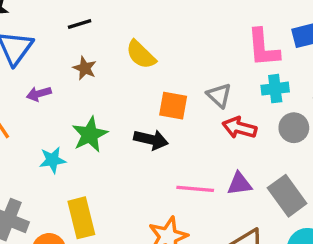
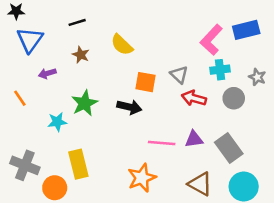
pink L-shape: (263, 48) -> (211, 40), turned 48

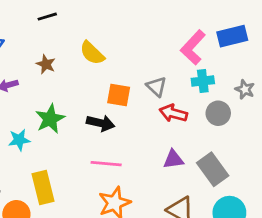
black line: (77, 22) -> (47, 17), moved
pink line: (162, 143) -> (106, 164), moved

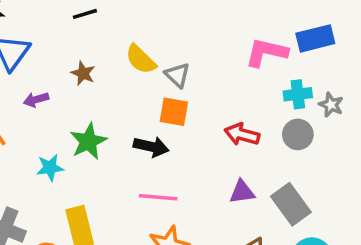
pink L-shape: (193, 47) -> (266, 52), turned 60
cyan cross: (203, 81) -> (298, 94), moved
gray triangle: (157, 87) -> (177, 75), moved

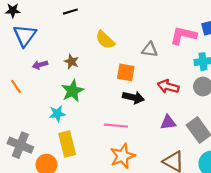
brown star: (83, 73) -> (71, 62), moved
gray triangle: (177, 75) -> (150, 50), moved, turned -35
black arrow: (151, 147) -> (133, 97), moved
cyan star: (50, 168) -> (57, 114), moved

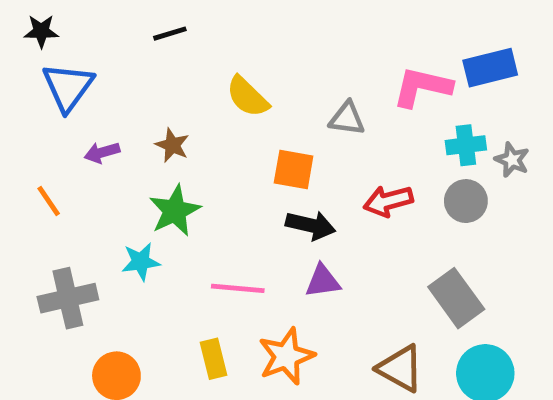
red arrow: (168, 86) -> (388, 201), turned -30
purple triangle: (168, 122) -> (323, 281), moved
pink line: (116, 126) -> (238, 288), moved
yellow rectangle: (67, 144) -> (214, 359), moved, size x0.7
gray cross: (20, 145) -> (68, 298), moved, turned -35

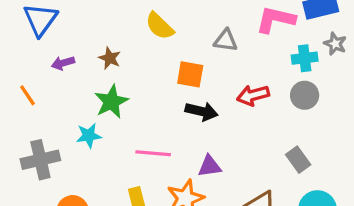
gray star: (512, 160) -> (335, 44), moved
purple triangle: (323, 281) -> (210, 166), moved
gray rectangle: (456, 298) -> (298, 160), size x0.7

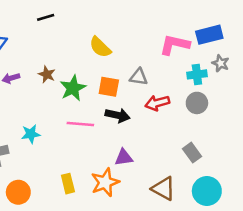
yellow semicircle: (160, 26) -> (100, 47), moved
gray triangle: (226, 40) -> (139, 77), moved
green star: (111, 102) -> (73, 88), moved
pink line: (153, 153) -> (80, 124), moved

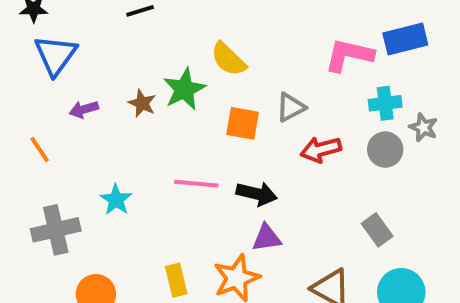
gray star: (220, 63) -> (423, 127), moved
gray triangle: (139, 77) -> (291, 107), turned -36
green star: (73, 88) -> (184, 89), moved
black arrow: (118, 115) -> (257, 194), moved
cyan star: (31, 134) -> (116, 200), turned -30

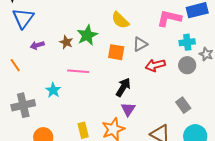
yellow semicircle: (228, 59) -> (120, 20), moved
pink line: (196, 184) -> (78, 71), moved
black arrow: (257, 194) -> (123, 87), turned -72
purple triangle: (267, 238) -> (128, 109), turned -49

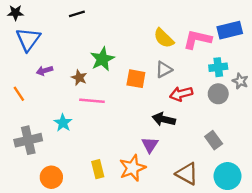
yellow semicircle: (120, 20) -> (164, 38), moved
brown star: (66, 42) -> (79, 78), moved
black arrow: (123, 87) -> (164, 119), moved, turned -108

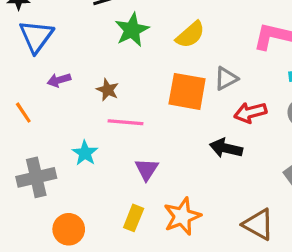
yellow semicircle: (164, 38) -> (190, 35), moved, turned -85
green star: (102, 59) -> (132, 30), moved
orange square: (136, 79) -> (187, 91), size x1.4
purple triangle: (150, 145) -> (147, 169), moved
yellow rectangle: (98, 169) -> (134, 218), turned 36

